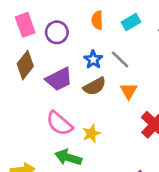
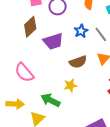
brown semicircle: (95, 86) -> (78, 62), moved
pink semicircle: (59, 123) -> (24, 73), moved

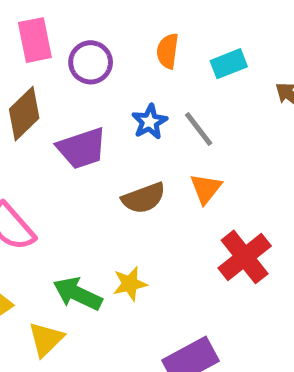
yellow star: (70, 86) -> (130, 284), moved

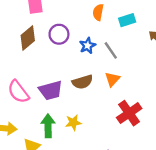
purple circle: (91, 62) -> (59, 34), moved
purple trapezoid: (82, 148) -> (51, 90), moved
green arrow: (78, 294) -> (48, 126), turned 60

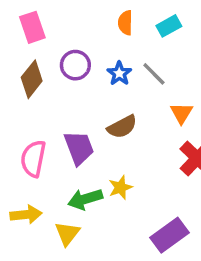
orange triangle: (112, 79) -> (182, 113), moved
purple trapezoid: (51, 90) -> (79, 148), turned -85
pink semicircle: (18, 92) -> (33, 159), turned 60
green arrow: (48, 126) -> (85, 199), turned -95

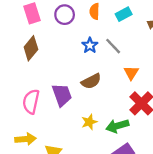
purple circle: (75, 65) -> (65, 15), moved
green arrow: (85, 199) -> (117, 126), moved

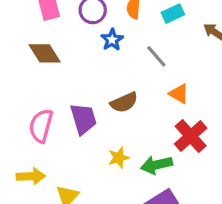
blue star: (90, 45) -> (112, 40), moved
brown diamond: (31, 48) -> (45, 53), turned -75
orange triangle: (131, 73) -> (179, 94), turned -35

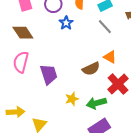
gray line: (156, 56) -> (105, 27), moved
brown semicircle: (124, 102) -> (91, 69), moved
pink semicircle: (41, 126) -> (21, 62), moved

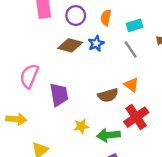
blue star: (66, 23) -> (96, 43), moved
brown diamond: (23, 33) -> (70, 45), moved, turned -50
yellow arrow: (15, 112) -> (16, 119), moved

